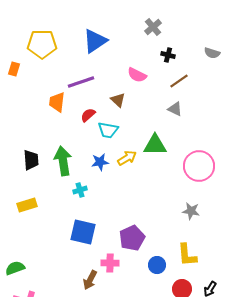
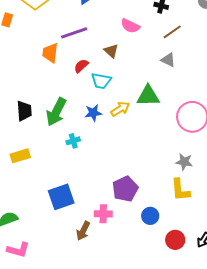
green arrow: (63, 161) -> (56, 112), turned -144
blue square: (83, 232) -> (61, 197), moved, turned -32
yellow L-shape: (187, 255) -> (180, 190), moved

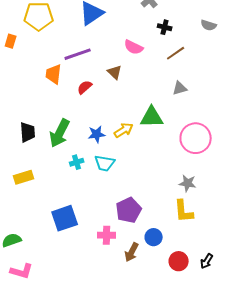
gray triangle: (168, 60) -> (180, 88), moved, turned -42
cyan trapezoid: (101, 81) -> (105, 163), moved
brown arrow: (83, 231) -> (132, 252), moved

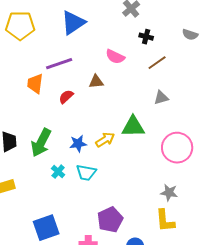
brown triangle: (115, 72) -> (96, 82), turned -49
cyan cross: (77, 162) -> (58, 172), turned -32

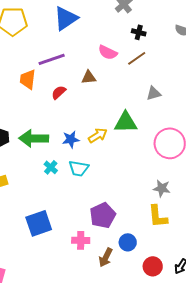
brown line: (157, 63) -> (137, 58), moved
green arrow: (41, 143) -> (34, 138), turned 64

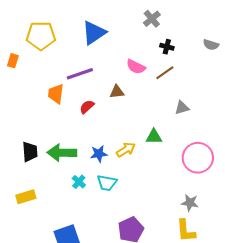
green triangle: (126, 122) -> (154, 137), size x0.7

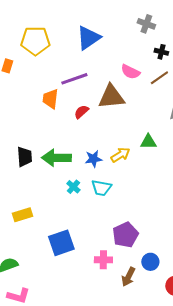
gray cross: (152, 19) -> (146, 24), turned -30
brown triangle: (117, 92) -> (111, 97), size x1.8
yellow rectangle: (26, 197) -> (22, 215), moved

